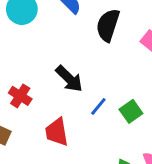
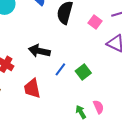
black arrow: (69, 79) -> (39, 51), turned 150

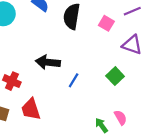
green square: (83, 72) -> (115, 76), moved
red trapezoid: (32, 88) -> (31, 109), moved

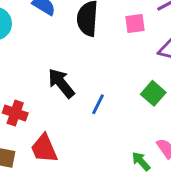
pink square: (106, 23) -> (135, 23), turned -32
black arrow: (48, 62) -> (61, 83), turned 50

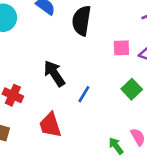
pink square: (135, 23) -> (121, 48), moved
red trapezoid: (44, 148) -> (50, 125), moved

